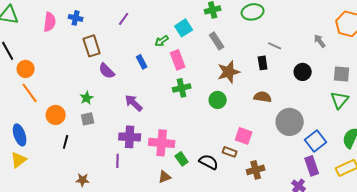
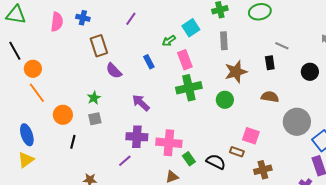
gray rectangle: (217, 41) -> (224, 41), turned 30
green cross: (182, 88) -> (189, 88), size x1.4
purple line: (118, 161) -> (125, 161), turned 48

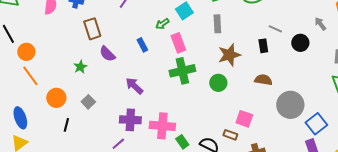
black circle: (310, 72) -> (300, 43), moved
green star: (94, 98) -> (80, 67), moved
gray square: (95, 119) -> (88, 102), turned -32

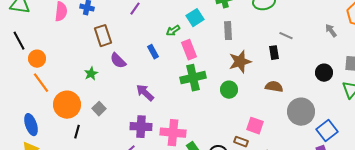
black circle: (300, 43) -> (324, 73), moved
orange circle: (56, 98) -> (67, 105), size x1.4

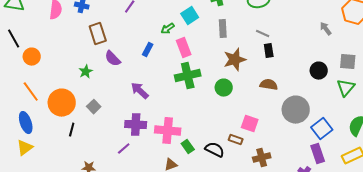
gray line: (286, 36) -> (263, 34), moved
blue rectangle: (153, 52) -> (148, 50), turned 56
orange line: (41, 83) -> (31, 92), moved

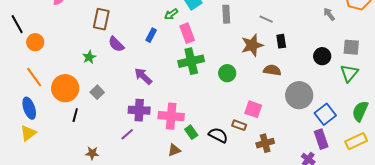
brown rectangle: (98, 34) -> (101, 19), turned 30
black rectangle: (269, 51) -> (281, 41), moved
brown star: (235, 60) -> (252, 45), moved

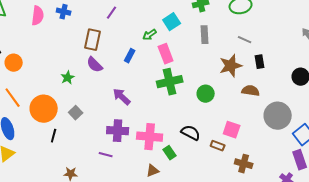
brown rectangle: (101, 19) -> (93, 40), moved
purple line: (127, 134) -> (106, 155), turned 56
black semicircle: (218, 135) -> (191, 133), moved
brown cross: (265, 143) -> (244, 164), turned 30

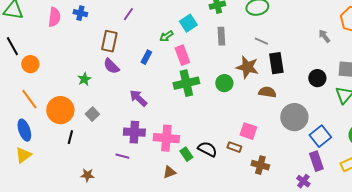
black rectangle: (260, 62) -> (276, 63), size x1.5
brown star: (231, 66) -> (247, 67), turned 30
green circle: (206, 94) -> (224, 83), moved
black semicircle: (191, 133) -> (207, 149), moved

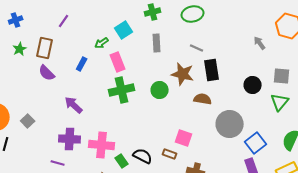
blue cross: (80, 13) -> (16, 20), turned -32
green star: (84, 79) -> (20, 49), moved

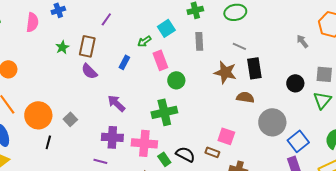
blue cross: (16, 20) -> (58, 10), moved
green cross: (122, 90) -> (164, 112), moved
green circle: (160, 90) -> (176, 80), moved

